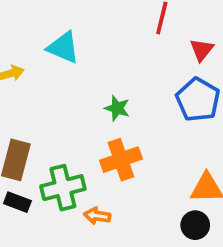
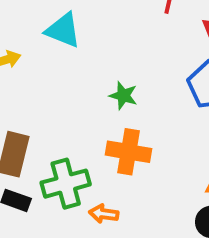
orange cross: (121, 160) -> (129, 152), turned 30

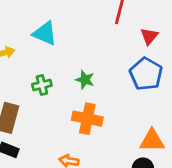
green cross: (66, 184) -> (42, 85), moved, size x0.6

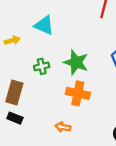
green star: (85, 80) -> (76, 62), size x1.6

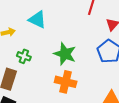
green cross: (42, 66) -> (24, 56), moved, turned 32

